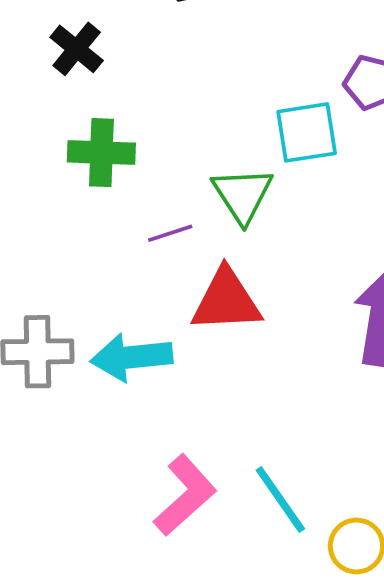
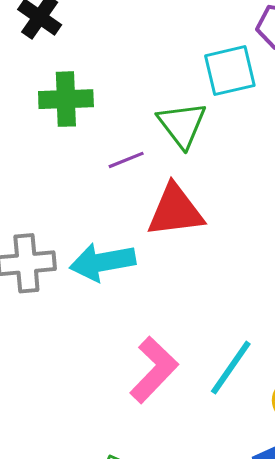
cyan line: (280, 500) -> (231, 368), turned 74

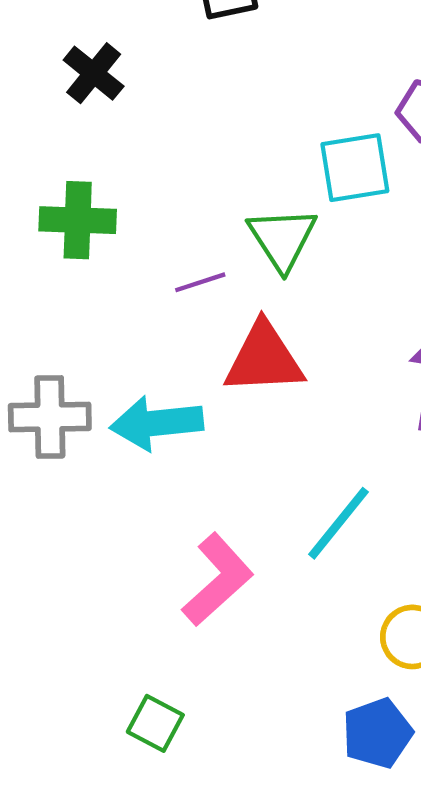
green cross: (66, 99) -> (78, 220), moved
cyan line: (231, 368) -> (339, 523), moved

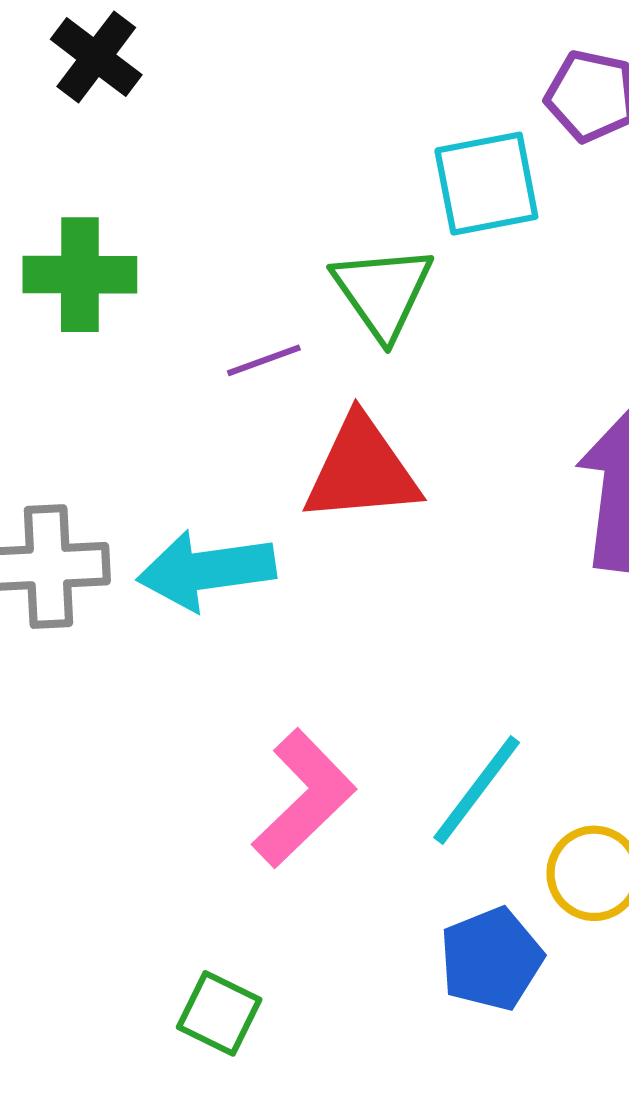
cyan line: (339, 523) -> (477, 790), moved
blue pentagon: (377, 733) -> (491, 959), moved

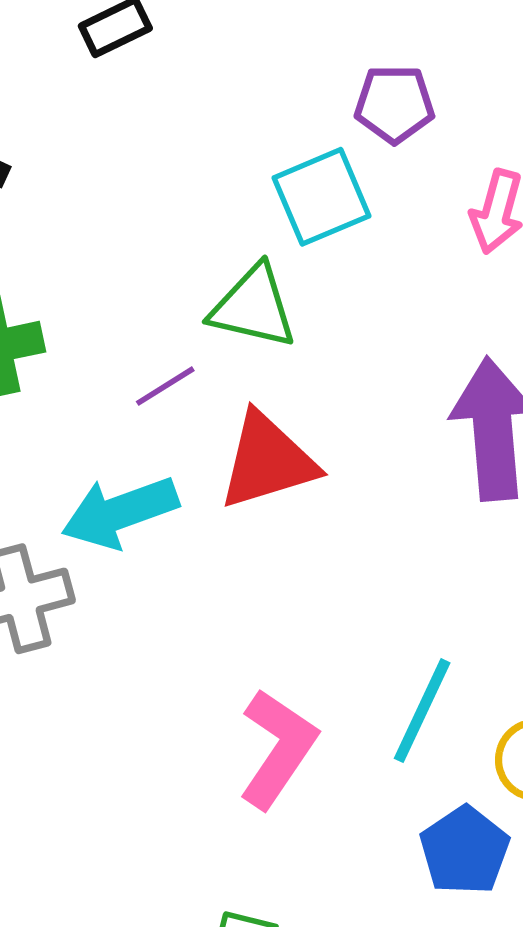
green triangle: (383, 292) -> (253, 307), turned -30
cyan arrow: (206, 570) -> (120, 512), moved

